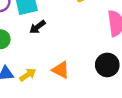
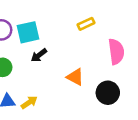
orange triangle: (61, 70) -> (75, 77), moved

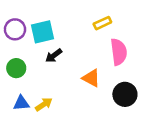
pink semicircle: (116, 52) -> (119, 52), moved

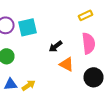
yellow rectangle: (102, 23) -> (86, 15), moved
black arrow: (54, 56) -> (56, 46), moved

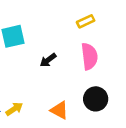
orange triangle: (66, 64) -> (59, 110), moved

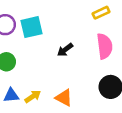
orange triangle: (59, 110) -> (64, 98), moved

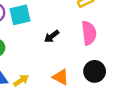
orange triangle: (64, 98) -> (61, 77), moved

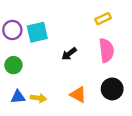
yellow arrow: (21, 80) -> (38, 98), turned 42

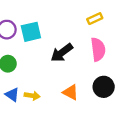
black arrow: (69, 54) -> (62, 53), size x1.5
blue triangle: (18, 97) -> (12, 95), turned 40

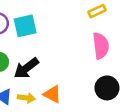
black arrow: (62, 53) -> (26, 68), moved
orange triangle: (71, 92) -> (52, 94), moved

